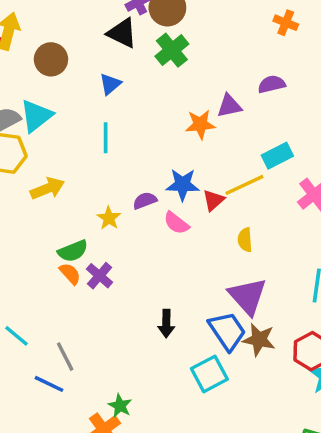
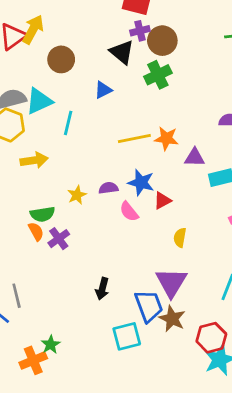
purple triangle: (229, 106) -> (194, 157), moved
cyan line: (106, 138) -> (68, 123), moved
yellow line: (244, 185) -> (134, 139), moved

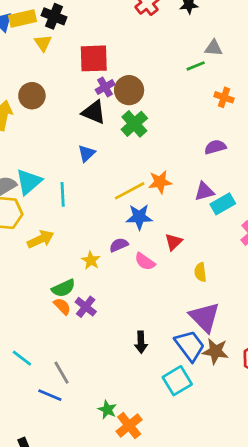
brown circle: (61, 59) -> (32, 96), moved
purple triangle: (194, 157) -> (204, 192), moved
blue star: (141, 183) -> (139, 217), moved
orange cross: (33, 360) -> (129, 425), moved

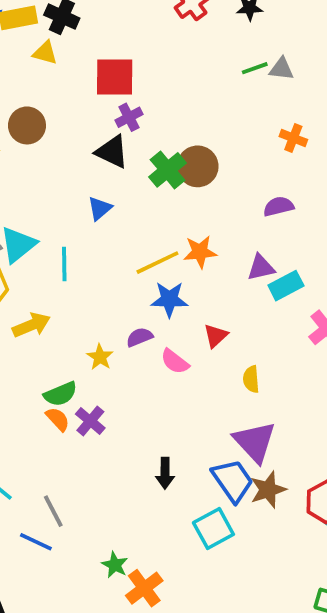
yellow triangle: (43, 43) -> (45, 53), turned -42
green line: (196, 66) -> (255, 68), moved
brown circle: (129, 90) -> (198, 166), moved
brown star: (215, 351) -> (268, 490), turned -30

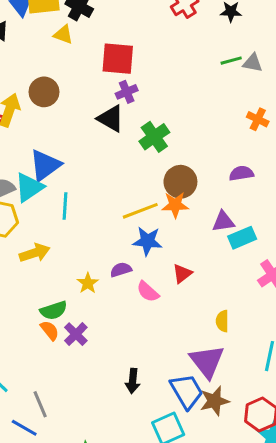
brown circle: (198, 166) -> (180, 182), moved
blue triangle: (100, 208) -> (45, 165), moved, size x1.6
yellow semicircle: (251, 379) -> (222, 321), moved

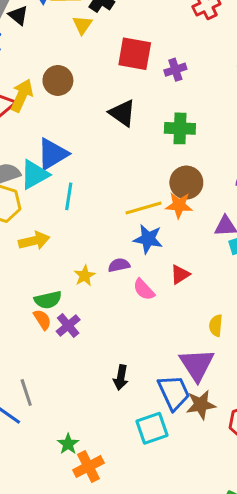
yellow triangle: (63, 35) -> (82, 25), turned 40
purple cross: (127, 92) -> (175, 70), moved
green cross: (154, 137) -> (180, 128), moved, turned 32

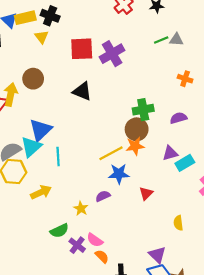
purple cross: (175, 70) -> (112, 54), size x1.6
green cross: (180, 128) -> (143, 110), moved
pink semicircle: (144, 289) -> (95, 240), moved
orange semicircle: (42, 320) -> (102, 256), moved
purple triangle: (197, 365) -> (157, 255), moved, size x0.7

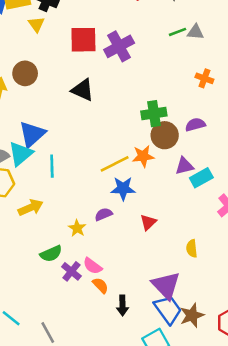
brown circle: (137, 129) -> (165, 135), moved
red triangle: (146, 193) -> (148, 222), moved
purple triangle: (157, 255) -> (166, 285), size x1.4

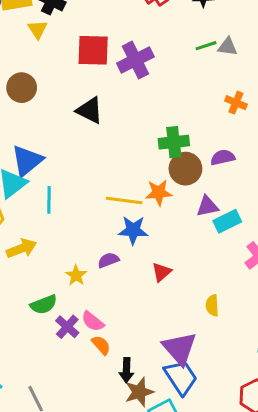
yellow line: (115, 164) -> (124, 200), turned 32
brown star: (192, 315) -> (139, 392), moved

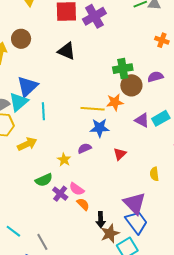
purple triangle: (207, 206) -> (142, 120), moved, turned 42

